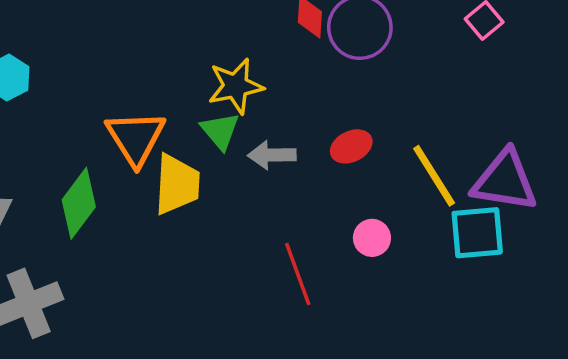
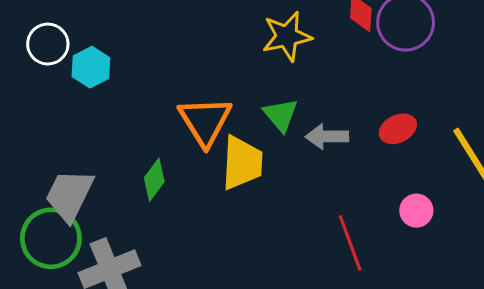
yellow star: (236, 86) -> (287, 36), moved
green diamond: (79, 203) -> (154, 180), size x0.7

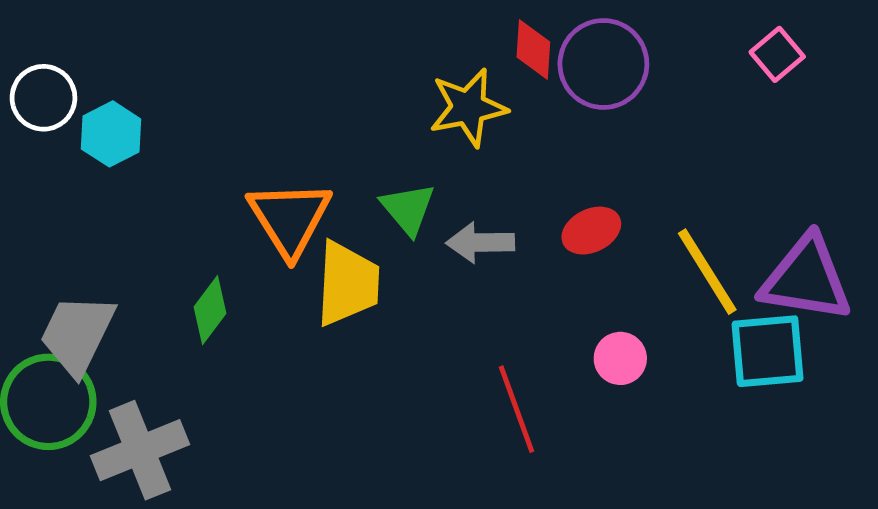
yellow star: (287, 36) -> (468, 107), moved

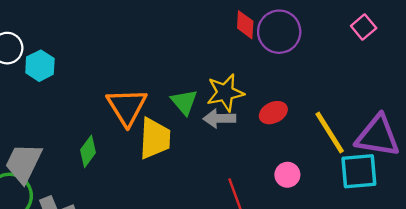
yellow star: (468, 107) -> (225, 93), moved

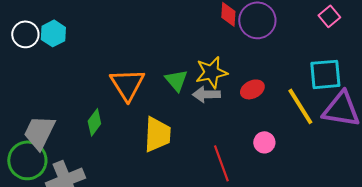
cyan hexagon: (40, 66) -> (53, 33), moved
yellow trapezoid: (155, 138) -> (157, 134), moved
cyan square: (359, 171) -> (325, 74), moved

